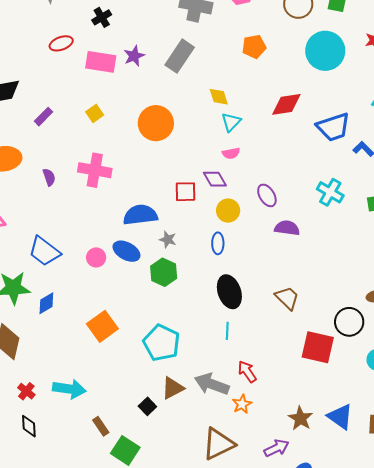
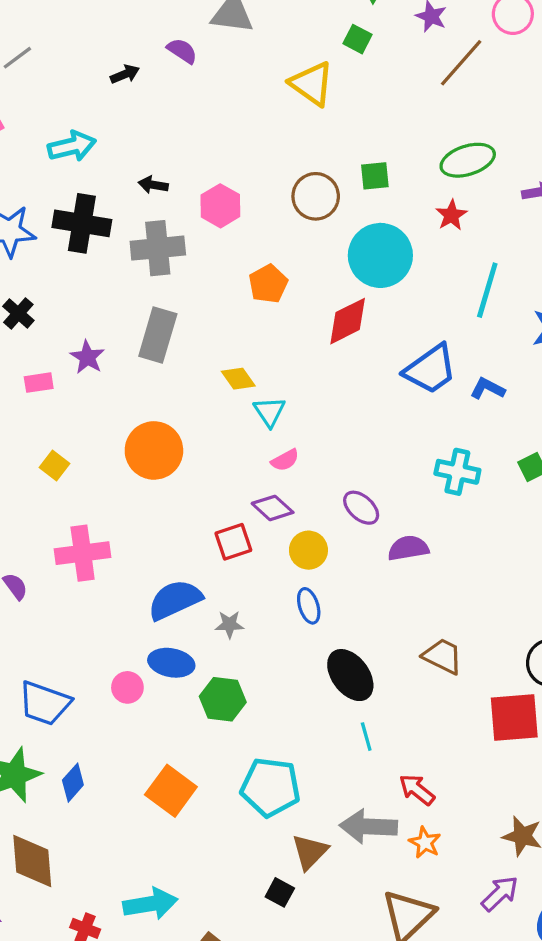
pink rectangle: (101, 62) -> (39, 383), size x0.6
red diamond: (286, 104) -> (348, 321), moved
green hexagon: (164, 272) -> (223, 699), moved

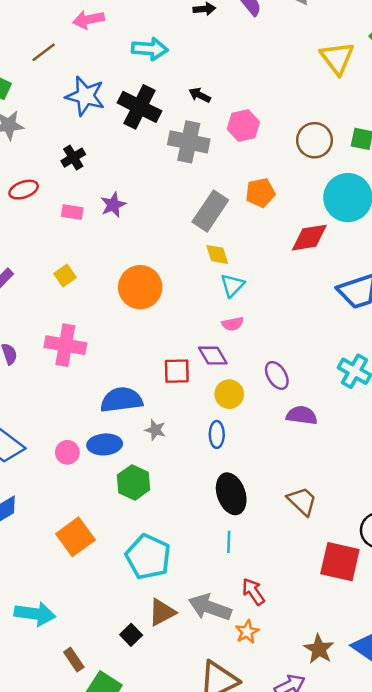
gray rectangle: (158, 335) -> (210, 211), moved
blue ellipse: (171, 663) -> (105, 444), turned -32

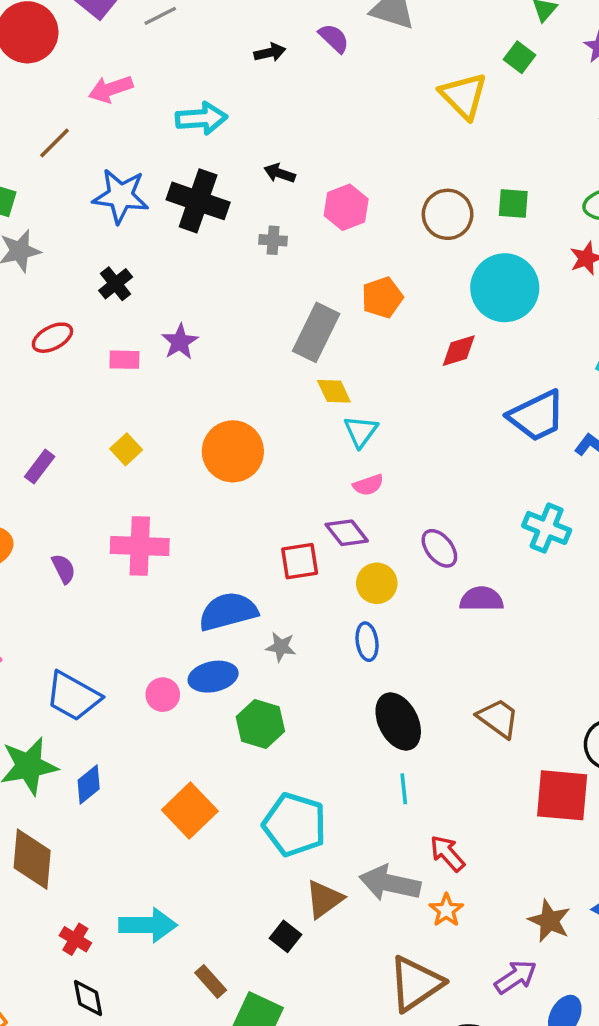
gray cross: (189, 142) -> (273, 240), size x0.5
red diamond: (309, 238) -> (459, 351), size x0.7

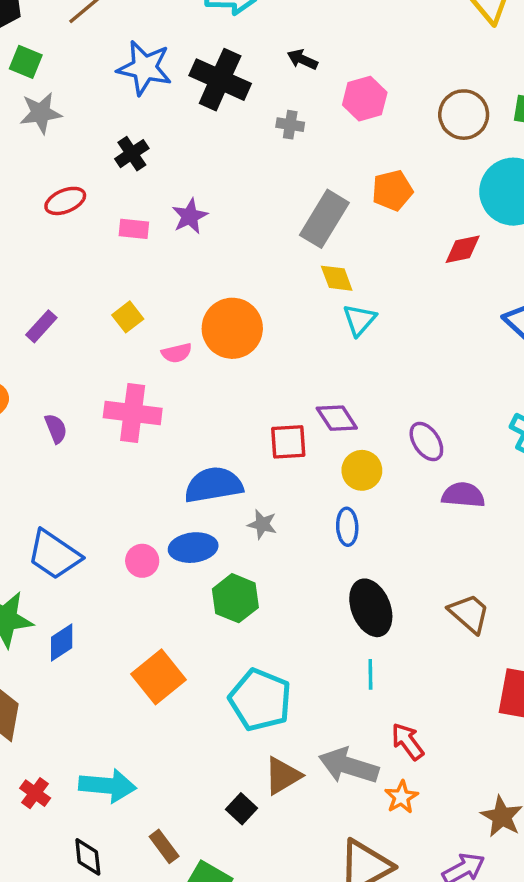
pink semicircle: (368, 485) -> (177, 353), moved
black diamond: (88, 998) -> (88, 857), moved

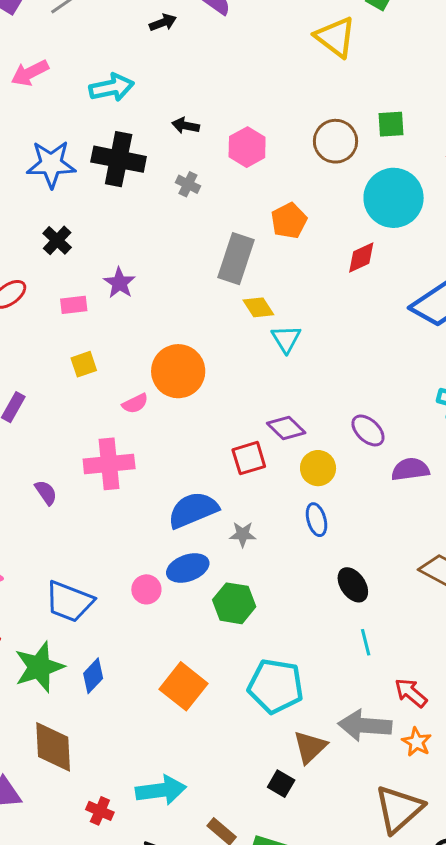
gray cross: (290, 125) -> (188, 184), turned 30
yellow square: (128, 317) -> (84, 364), moved, turned 32
black ellipse: (371, 608) -> (353, 585), size x0.7

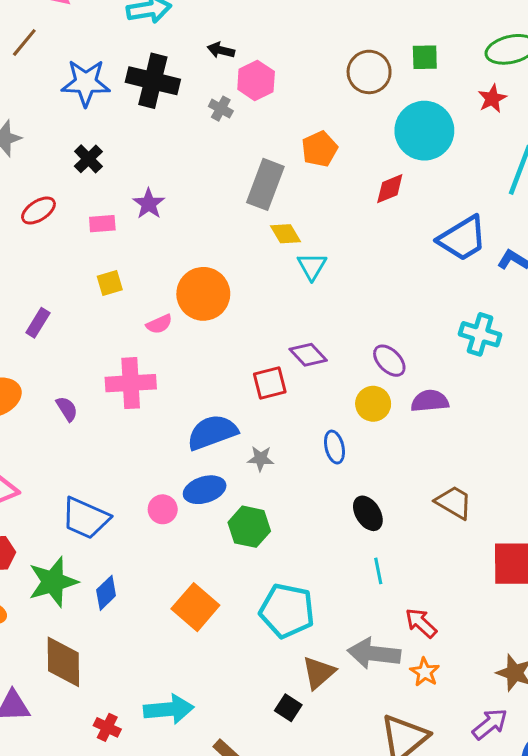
pink hexagon: (247, 147) -> (256, 80), moved
yellow circle: (318, 468) -> (373, 404), moved

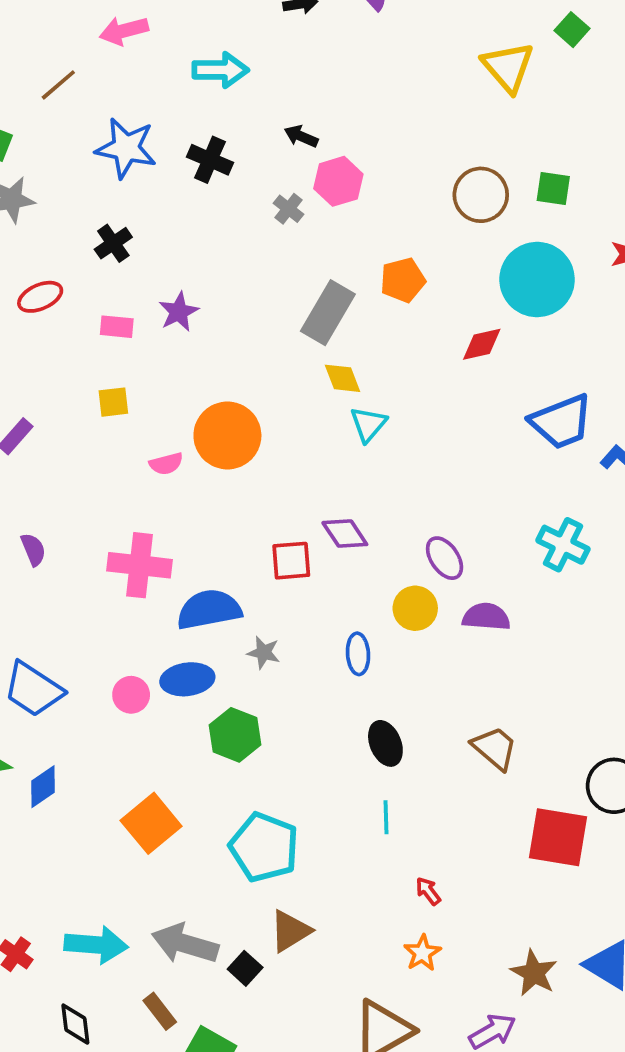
black cross: (153, 81) -> (210, 160), size x0.7
pink cross: (131, 383) -> (140, 565), moved
red arrow: (421, 623) -> (428, 891), size x0.7
gray arrow: (374, 653) -> (185, 944), moved

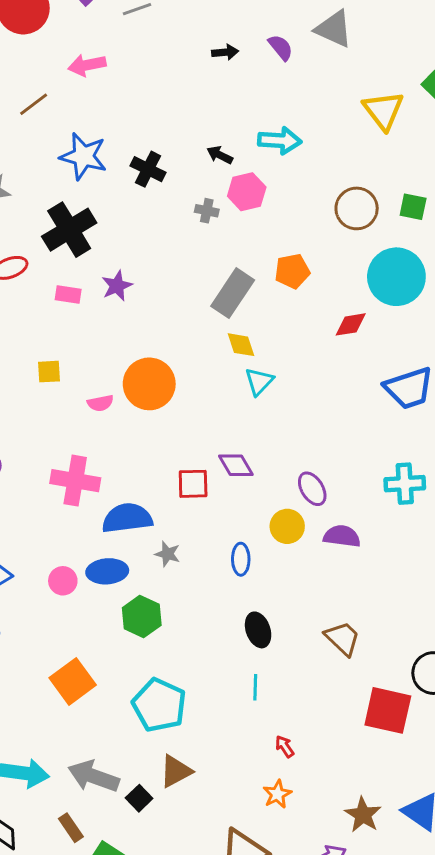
cyan arrow: (220, 70) -> (280, 140), moved
gray cross: (289, 209) -> (207, 211), turned -30
black cross: (113, 243) -> (69, 230), size x1.8
yellow square: (113, 402) -> (49, 372), moved
cyan cross: (563, 545) -> (405, 484), turned -33

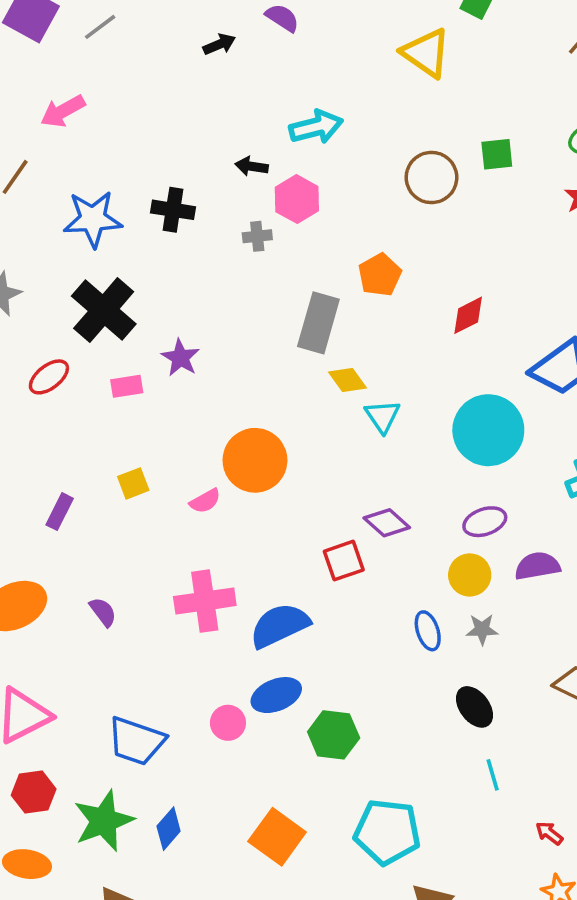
cyan circle: (396, 277) -> (488, 430), moved
purple ellipse: (312, 489) -> (485, 522), turned -60
gray star: (168, 554) -> (482, 629), moved

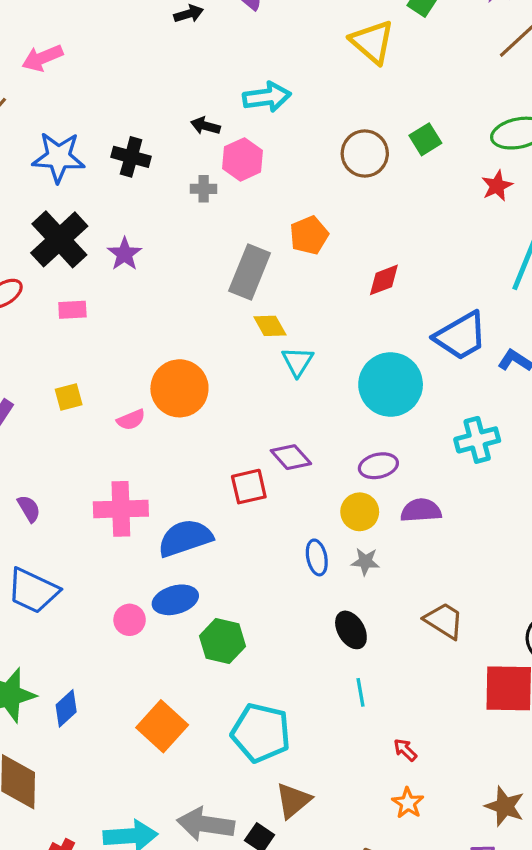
green square: (497, 154) -> (425, 139), turned -32
purple star: (180, 358) -> (125, 254), moved
blue trapezoid: (136, 741) -> (33, 591), moved

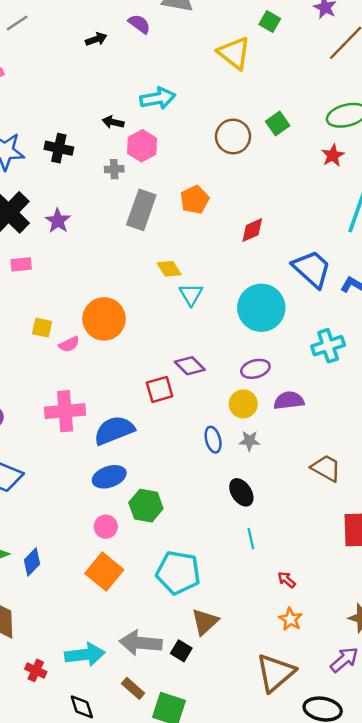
gray rectangle: (250, 272) -> (141, 210), moved
blue trapezoid: (461, 336) -> (312, 269), turned -105
yellow square: (69, 397) -> (42, 328), moved, turned 30
pink circle: (130, 620) -> (106, 527), moved
brown trapezoid: (444, 621) -> (326, 468), moved

